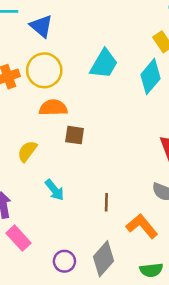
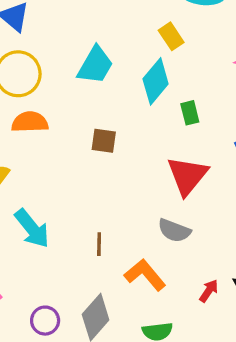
brown square: (75, 135) -> (104, 141), moved
cyan arrow: (55, 190) -> (32, 228), size x1.4

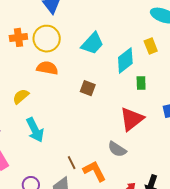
yellow rectangle: (171, 36) -> (151, 46), moved
brown line: (99, 244) -> (72, 163), moved, turned -40

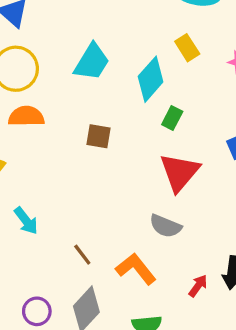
green rectangle: (141, 83) -> (172, 118), moved, turned 40
cyan arrow: (35, 130) -> (26, 221), size x0.7
brown line: (72, 163) -> (82, 255), moved

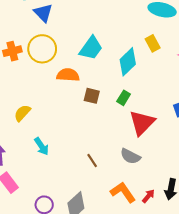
orange semicircle: (26, 116) -> (68, 75), moved
green rectangle: (172, 118) -> (124, 98), moved
brown line: (82, 255) -> (92, 161), moved
orange L-shape: (136, 269) -> (123, 192), moved

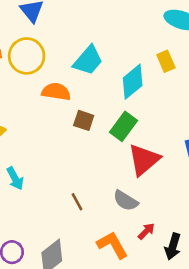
green rectangle: (124, 98) -> (123, 126), size x1.5
red arrow: (148, 196) -> (146, 231), moved

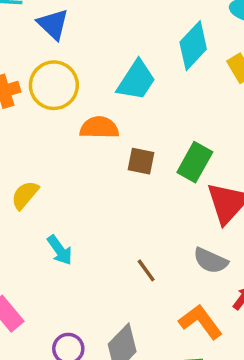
cyan diamond: (133, 82) -> (193, 46), moved

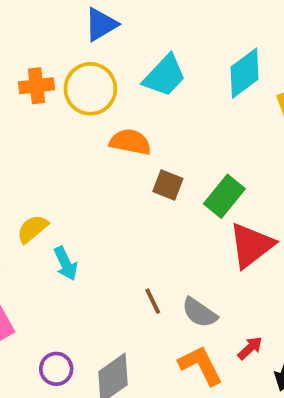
blue triangle: (53, 24) -> (101, 24), turned 36
cyan trapezoid: (136, 80) -> (164, 76), moved
yellow semicircle: (25, 195) -> (32, 229), moved
gray semicircle: (211, 261) -> (199, 313), moved

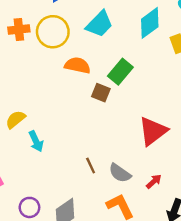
green rectangle: (224, 196) -> (120, 72), moved
red arrow: (250, 348) -> (154, 181), moved

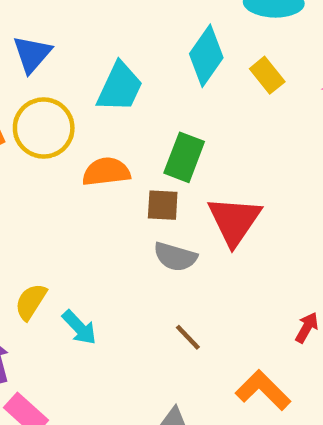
red triangle: (153, 131) -> (234, 221), moved
gray semicircle: (120, 173) -> (175, 257), moved

